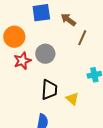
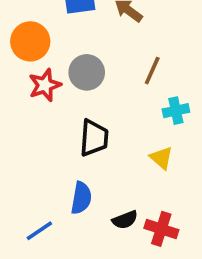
brown line: (82, 38) -> (152, 71), moved
yellow triangle: (72, 99) -> (161, 158), moved

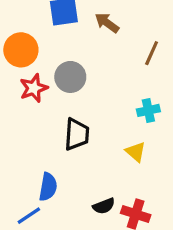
brown line: (152, 71) -> (152, 53), moved
blue semicircle: (81, 198) -> (48, 187), moved

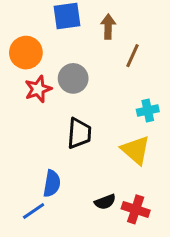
brown arrow: (107, 23) -> (108, 27), turned 55
brown line: (152, 53) -> (133, 56), moved
yellow triangle: (136, 152) -> (136, 150), size x1.5

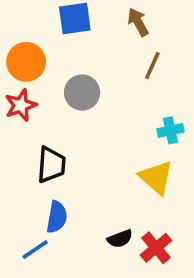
brown arrow: (108, 27) -> (138, 22), moved, turned -30
red star: (38, 89) -> (21, 105), moved
black trapezoid: (79, 133) -> (51, 165), moved
red cross: (136, 209) -> (156, 248), turned 32

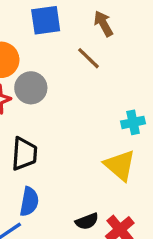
brown line: (152, 65) -> (89, 58), moved, turned -70
gray circle: (82, 93) -> (31, 88), moved

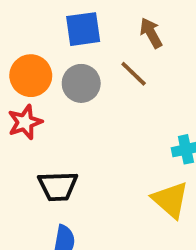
gray circle: (31, 88) -> (81, 83), moved
black trapezoid: (24, 154) -> (58, 186), turned 84

